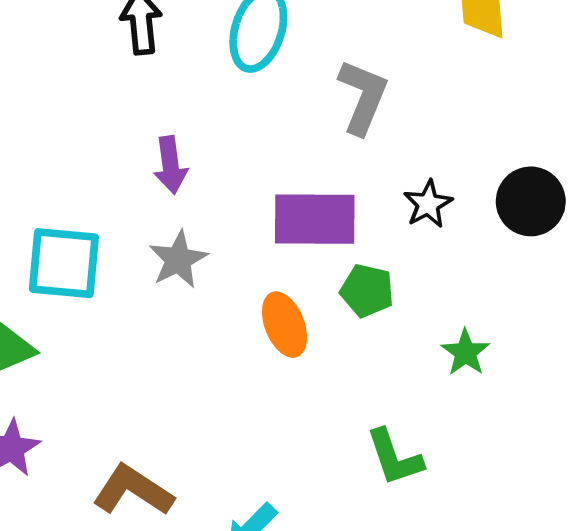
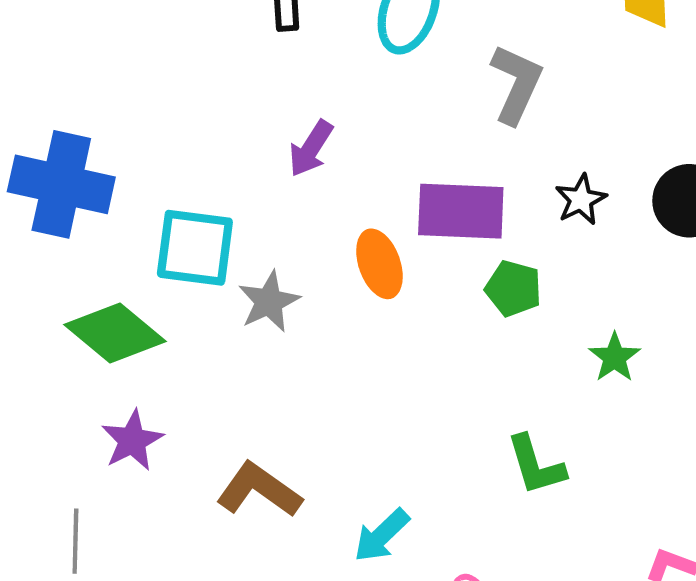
purple arrow: (170, 165) -> (311, 148), turned 38
gray star: (178, 260) -> (269, 302), moved
orange ellipse: (285, 325) -> (379, 264), moved

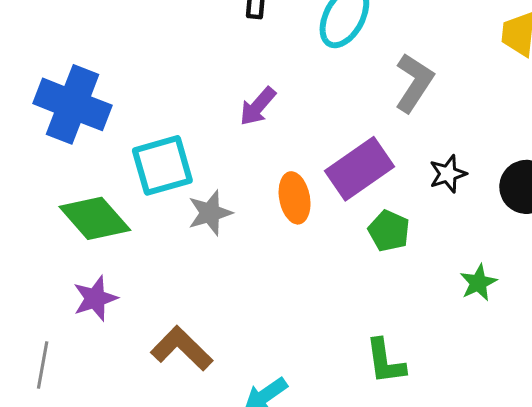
purple rectangle: (461, 211) -> (360, 169), turned -46
cyan square: (195, 248) -> (162, 165), turned -32
green star: (615, 357) -> (478, 283), moved

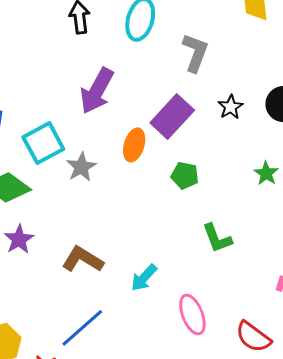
purple arrow: (258, 106) -> (97, 91), size x1.6
orange ellipse: (295, 198) -> (134, 145), turned 40
green pentagon: (389, 231) -> (185, 175), moved

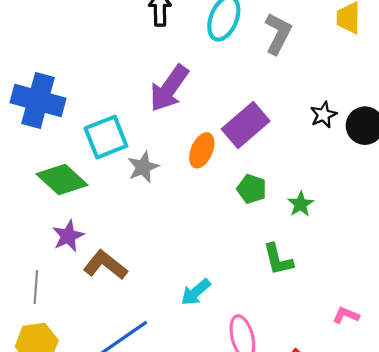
gray L-shape: (195, 53) -> (278, 34), moved
black star: (231, 107) -> (323, 115), moved
green star: (266, 173) -> (301, 204), moved
brown L-shape: (83, 259) -> (105, 265), moved

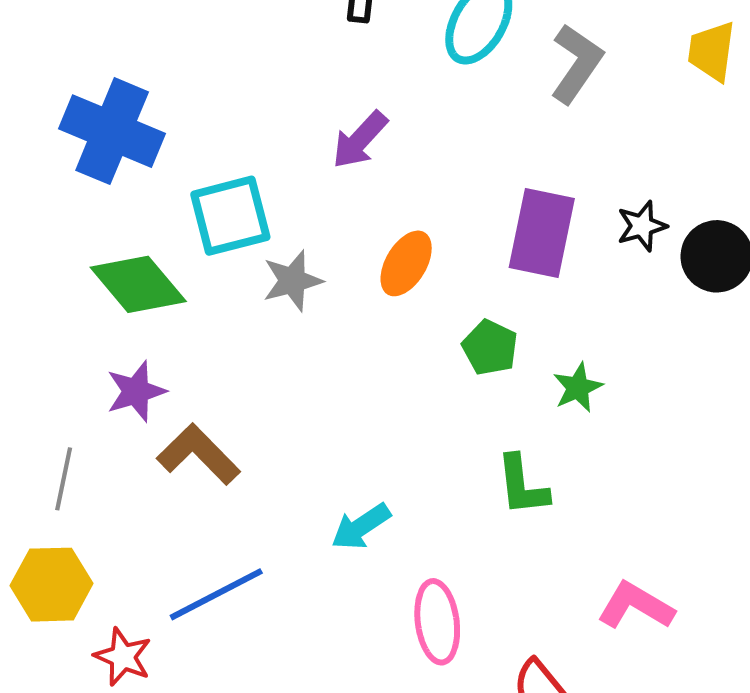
purple arrow: (169, 88) -> (360, 140), size x0.7
purple rectangle: (246, 125) -> (542, 233), moved, turned -45
pink L-shape: (346, 315) -> (636, 606), size x1.5

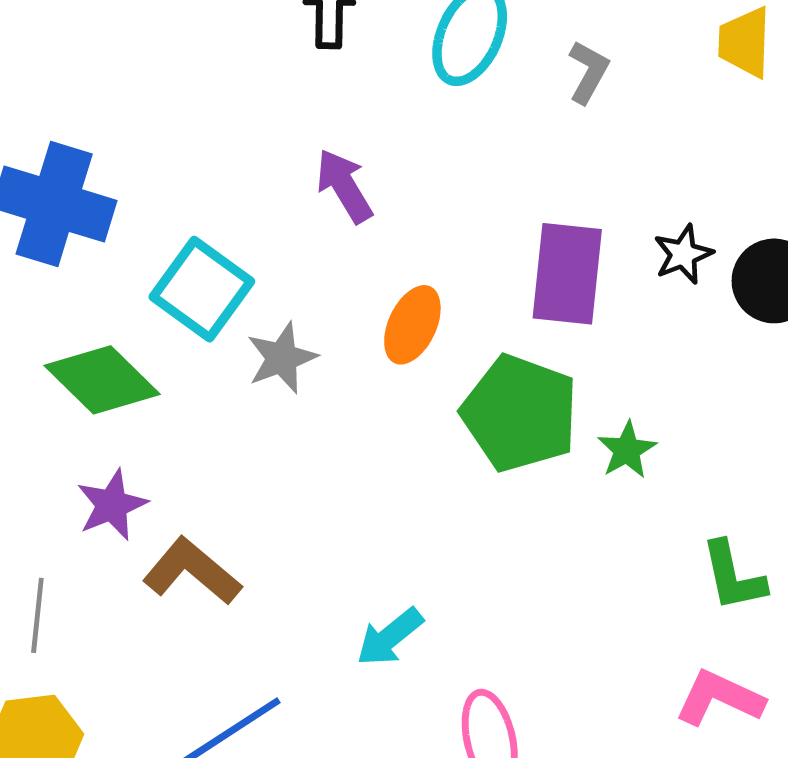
gray L-shape: (576, 64) -> (588, 72), size x0.7
purple arrow: (360, 140) -> (344, 186), turned 112
cyan square: (230, 216) -> (202, 289), turned -34
green pentagon: (490, 348) -> (520, 413), size x1.8
green L-shape: (522, 485) -> (733, 576), moved

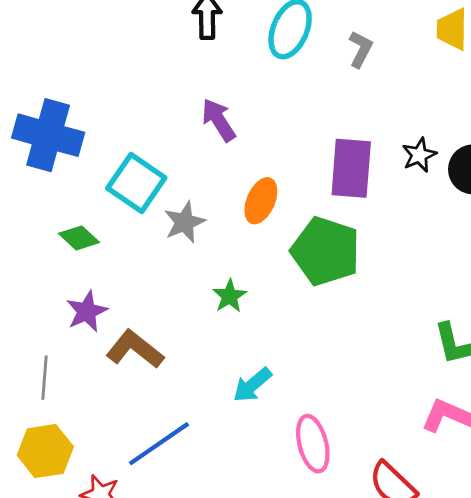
green diamond: (102, 380) -> (79, 238), size x0.6
green star: (627, 450) -> (230, 296), moved

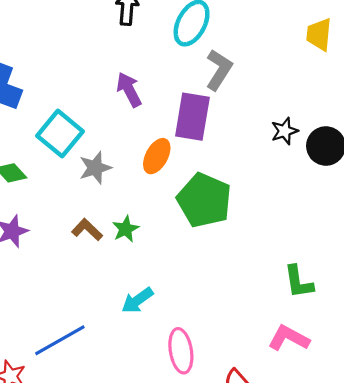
gray L-shape: (361, 49) -> (219, 70), moved, size x1.4
purple rectangle: (351, 168) -> (192, 117), moved
brown L-shape: (135, 349) -> (87, 230), moved, size x0.7

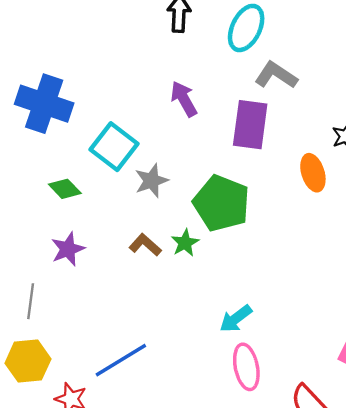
gray L-shape: (219, 70) -> (276, 75), turned -87
orange ellipse: (157, 156) -> (313, 173), moved, turned -44
green pentagon: (204, 200) -> (221, 203), moved
cyan arrow: (137, 300) -> (236, 319), moved

